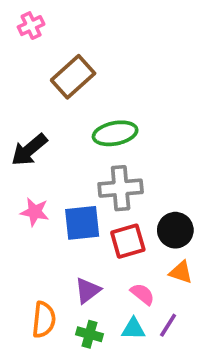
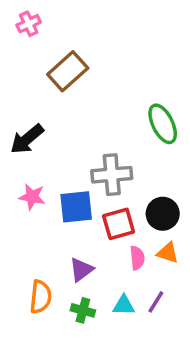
green ellipse: (115, 133) -> (163, 124), moved, turned 75
pink semicircle: (142, 294) -> (137, 258), moved, turned 45

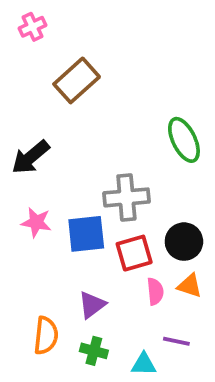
purple line: (156, 302) -> (176, 341), turned 70
cyan triangle: (124, 305) -> (144, 364), moved

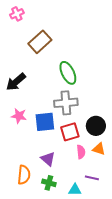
green ellipse: (184, 140) -> (68, 73), moved
purple triangle: (92, 305) -> (48, 159), turned -42

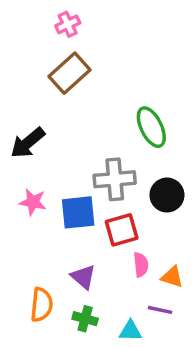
pink cross: (17, 14) -> (68, 24), moved
green ellipse: (68, 73) -> (151, 127), moved
black circle: (96, 126) -> (167, 195), moved
orange triangle: (99, 149) -> (172, 277), moved

